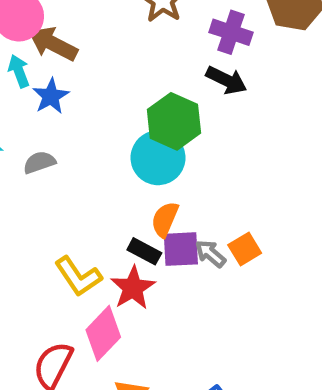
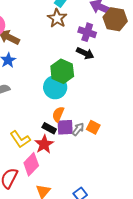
orange square: (245, 249) -> (93, 127), turned -32
gray arrow: (210, 254) -> (78, 129), turned 88

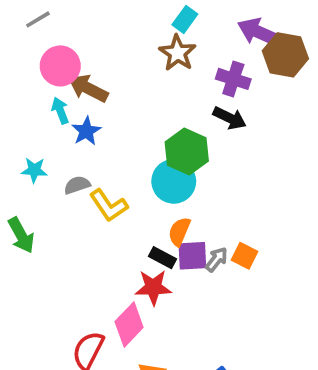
yellow L-shape: (20, 139) -> (109, 205), moved
red star: (44, 144) -> (153, 287), turned 30

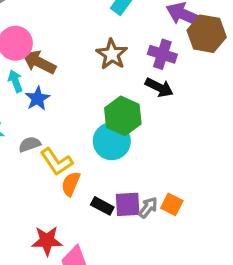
brown star: (177, 53) -> (112, 54), moved
orange semicircle: (179, 232) -> (71, 184), moved
red star: (153, 287) -> (47, 241), moved

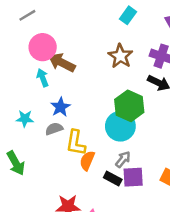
blue star: (38, 99) -> (60, 107), moved
yellow L-shape: (56, 162) -> (76, 143), turned 44
gray arrow: (148, 208) -> (123, 159), moved

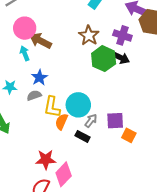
green hexagon: (129, 106) -> (104, 59), moved
cyan circle: (120, 126) -> (78, 105), moved
purple square: (133, 177) -> (115, 121), moved

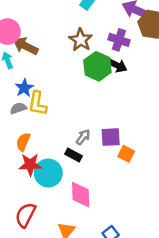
cyan circle: (78, 105) -> (48, 173), moved
yellow L-shape: (52, 107) -> (37, 103), moved
orange semicircle: (61, 122) -> (23, 142), moved
red star: (46, 160) -> (30, 165), moved
pink diamond: (64, 174) -> (81, 195), moved, turned -45

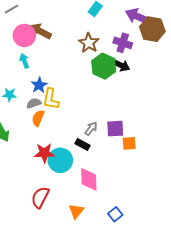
brown arrow: (25, 46) -> (40, 31), moved
orange semicircle: (23, 142) -> (38, 118), moved
orange square: (126, 154) -> (129, 143), turned -32

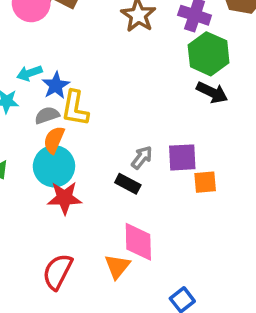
cyan arrow: (24, 61) -> (29, 73), moved, turned -88
black arrow: (121, 65) -> (212, 92), moved
green hexagon: (104, 66) -> (209, 54), moved
cyan circle: (60, 160) -> (54, 166), moved
orange triangle: (76, 211) -> (117, 266), moved

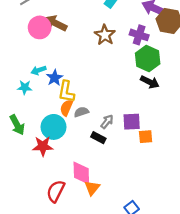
gray semicircle: (47, 115) -> (81, 112), moved
orange semicircle: (54, 140) -> (66, 108), moved
red star: (65, 198) -> (43, 146), moved
pink diamond: (138, 242) -> (81, 173), moved

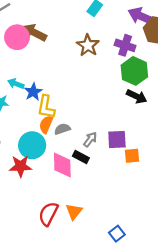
cyan arrow: (39, 70) -> (16, 84), turned 40
pink diamond: (81, 173) -> (62, 165), moved
red semicircle: (56, 191) -> (48, 214), moved

